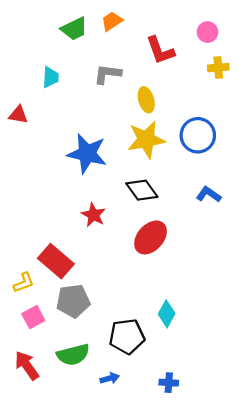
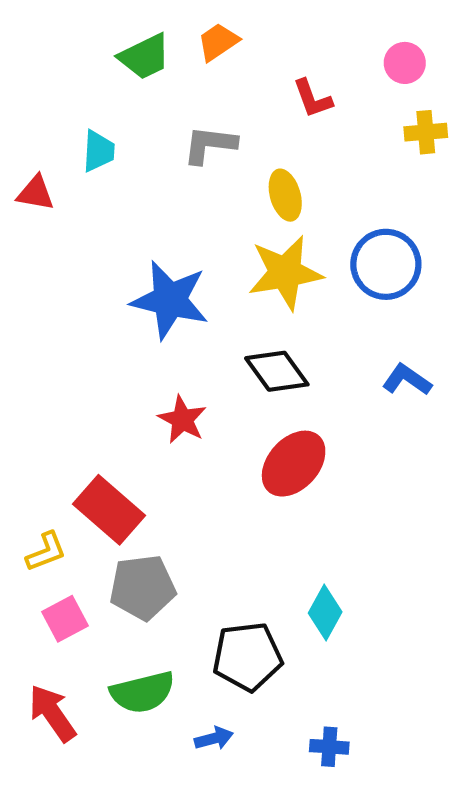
red L-shape: (160, 50) -> (312, 99), size x0.7
red triangle: (18, 115) -> (36, 193), moved

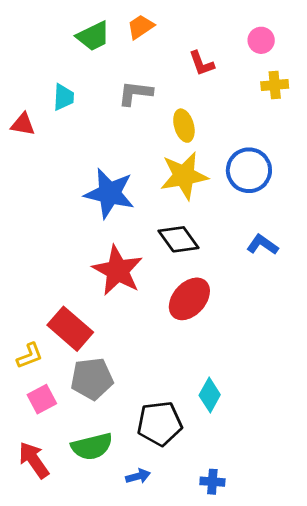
red star: (182, 420) -> (118, 270), size x1.6

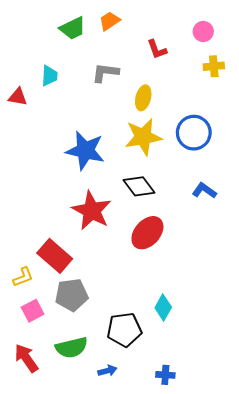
yellow ellipse: (184, 126) -> (143, 98), turned 30

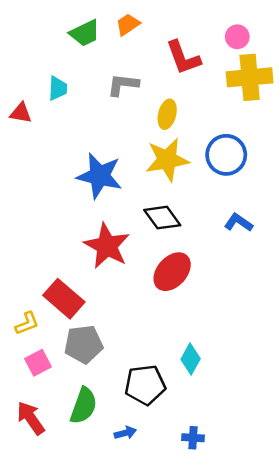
red L-shape: (157, 49) -> (183, 58), size x1.5
yellow cross: (214, 66) -> (250, 77), size x1.8
green semicircle: (72, 348) -> (84, 406), turned -56

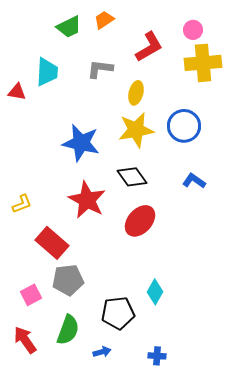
red L-shape: (183, 58) -> (149, 47), turned -100
cyan trapezoid: (58, 88) -> (47, 72), size x1.4
yellow L-shape: (27, 323) -> (22, 204), moved

